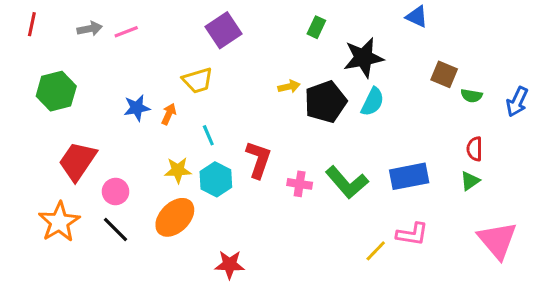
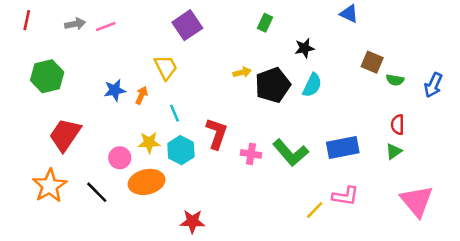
black star: (363, 58) -> (305, 48), size x0.6
yellow trapezoid: (198, 80) -> (166, 67), turned -100
pink circle: (116, 192) -> (120, 158), moved
orange ellipse: (175, 217) -> (147, 182), turned 32

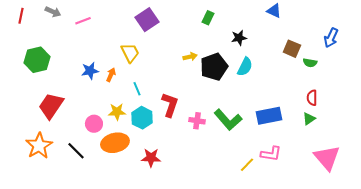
gray arrow: (75, 24) -> (53, 12), moved, turned 35
blue arrow: (433, 85) -> (331, 38), moved
red star: (192, 221) -> (151, 158), moved

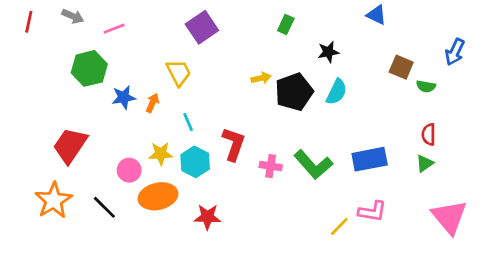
green hexagon: (37, 60) -> (89, 68), moved

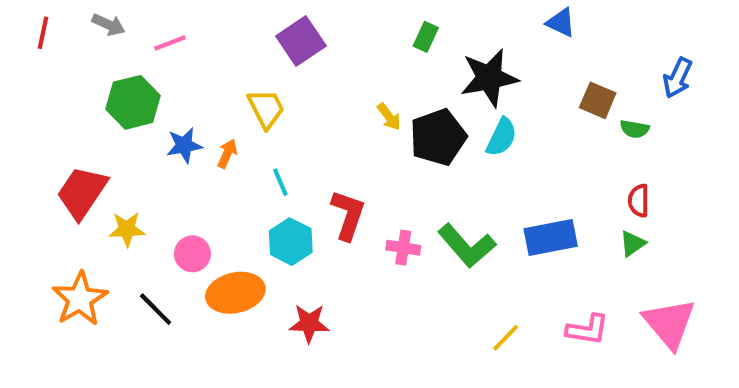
black star: (328, 52) -> (489, 78), size x1.8
yellow arrow: (261, 78) -> (389, 117), turned 66
red trapezoid: (70, 145) -> (82, 192), moved
yellow star: (161, 154) -> (127, 229), moved
pink L-shape: (372, 211) -> (587, 330), moved

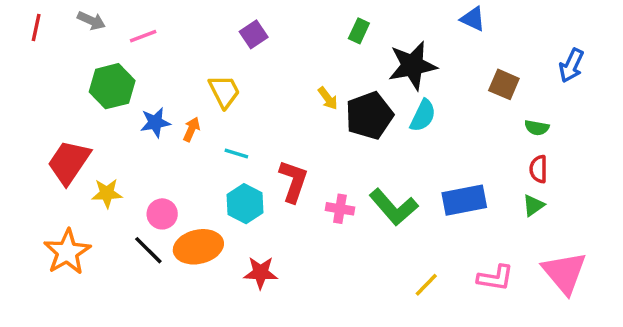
purple square: (301, 41) -> (254, 34), size x0.7
green semicircle: (635, 129) -> (537, 128), moved
cyan line: (280, 182) -> (236, 154), turned -50
black line: (156, 309) -> (148, 250), moved

